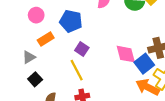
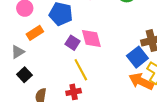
pink diamond: (126, 54) -> (91, 38), moved
yellow line: (77, 70) -> (81, 70), moved

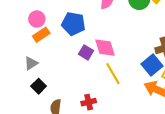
orange rectangle: (35, 33) -> (41, 35), moved
yellow line: (81, 70) -> (113, 74), moved

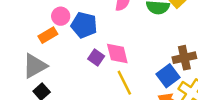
pink circle: (37, 19) -> (61, 16), moved
gray triangle: (31, 63) -> (35, 66), size x1.6

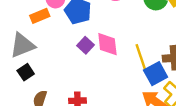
yellow line: (124, 83) -> (141, 57), moved

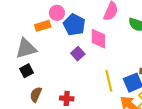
pink diamond: (107, 44) -> (98, 39), moved
yellow line: (141, 57) -> (109, 81), moved

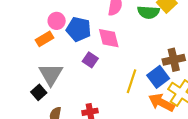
gray triangle: (26, 48) -> (51, 74), moved, turned -30
yellow line: (109, 81) -> (131, 81), turned 45

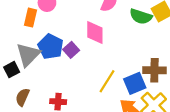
blue pentagon: (79, 29) -> (50, 47), moved
orange rectangle: (45, 39) -> (31, 18), turned -60

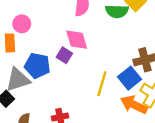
purple square: (71, 50) -> (64, 55), moved
gray triangle: (28, 55) -> (18, 80), turned 44

